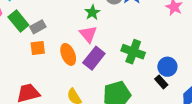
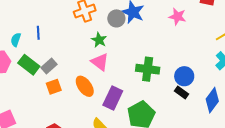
purple rectangle: (94, 58) -> (113, 98), moved

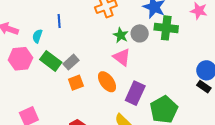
gray circle: (116, 18) -> (140, 33), moved
blue line: (38, 33) -> (59, 21), moved
green cross: (148, 69) -> (166, 28), moved

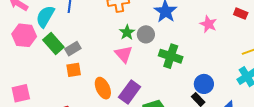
green cross: (166, 28) -> (171, 56), moved
cyan semicircle: (37, 36) -> (45, 16), size x1.6
orange ellipse: (107, 82) -> (103, 88), moved

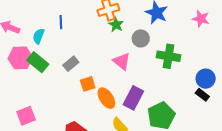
cyan semicircle: (45, 16) -> (39, 36), size x0.7
green star: (127, 32) -> (116, 25), moved
green rectangle: (53, 43) -> (38, 62), moved
orange square: (74, 70) -> (88, 84), moved

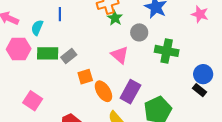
green rectangle: (38, 62) -> (48, 53), moved, turned -40
pink square: (26, 116) -> (33, 101), moved, turned -36

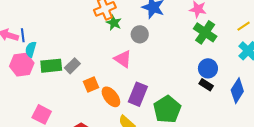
blue line: (60, 14) -> (23, 35), moved
cyan semicircle: (37, 28) -> (31, 49), moved
green cross: (167, 51) -> (205, 32), moved, turned 30

